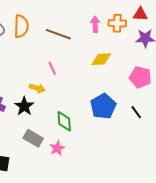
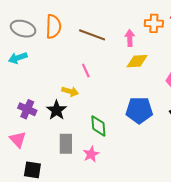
pink arrow: (95, 24) -> (130, 38), moved
blue pentagon: (103, 106) -> (139, 110), turned 30
gray rectangle: (33, 138) -> (66, 144), turned 60

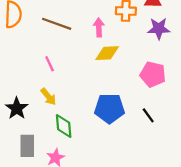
yellow arrow: (70, 91) -> (48, 97), moved, turned 35

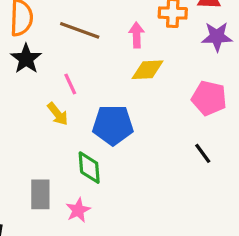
yellow arrow: (48, 97) -> (58, 114), moved
black star: (17, 108) -> (26, 59), moved
blue pentagon: (109, 108) -> (113, 125), moved

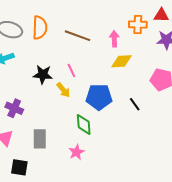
black star: (26, 59) -> (43, 75), moved, turned -30
black line: (203, 153) -> (135, 104), moved
gray rectangle: (40, 194) -> (40, 139), moved

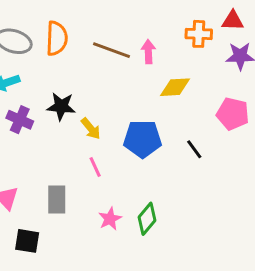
pink arrow: (114, 39) -> (148, 52), moved
pink line: (71, 70) -> (95, 167), moved
purple cross: (14, 108) -> (20, 120), moved
green diamond: (84, 125) -> (147, 219), moved, turned 45

